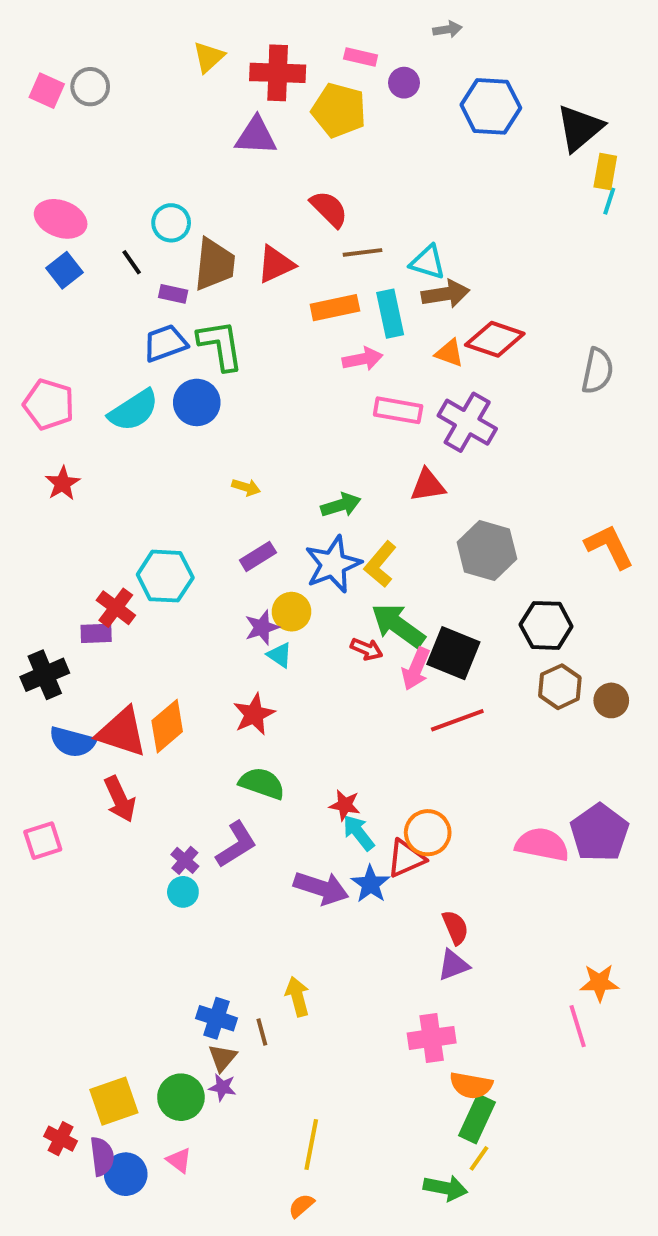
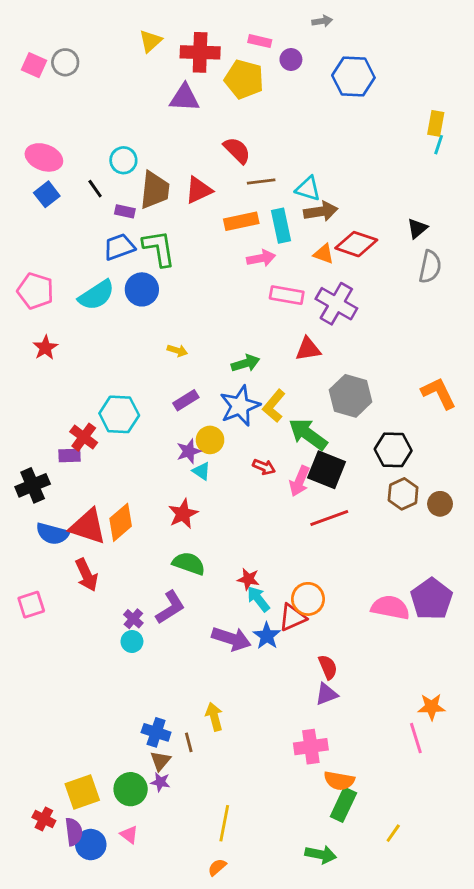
black triangle: (580, 128) -> (417, 228), moved, size x0.6
green arrow: (398, 625) -> (308, 434), moved
yellow line: (479, 1158) -> (393, 833), moved

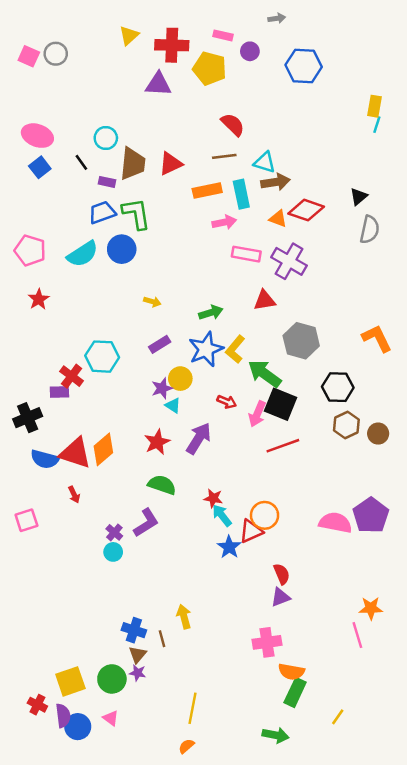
red semicircle: (237, 150) -> (233, 125), moved
red arrow: (87, 575) -> (74, 495), size x0.6
purple arrow: (231, 639) -> (199, 438), moved, turned -76

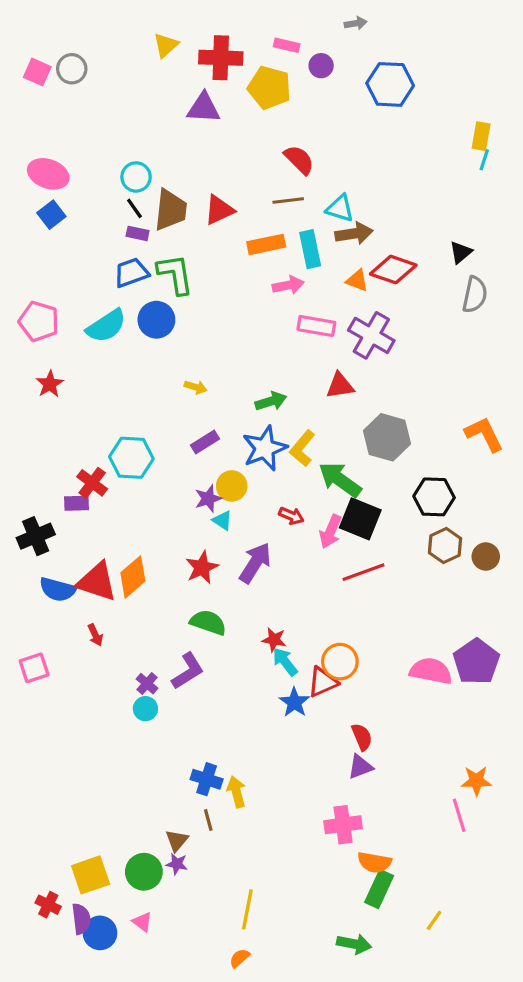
black line: (81, 162) -> (134, 208), moved
blue cross: (134, 630) -> (207, 779), moved

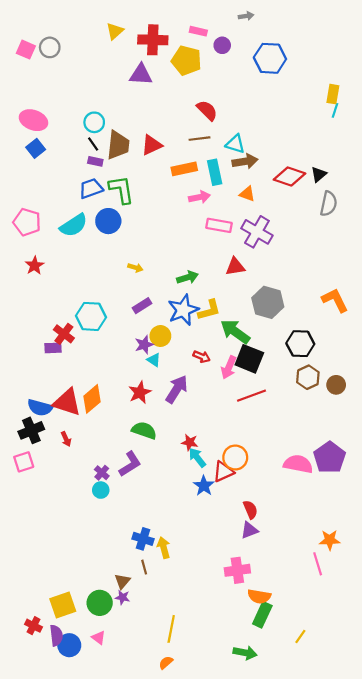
red diamond: (393, 270) -> (289, 177), moved
yellow L-shape: (302, 448) -> (209, 310), turned -145
black cross: (36, 536) -> (31, 430), moved

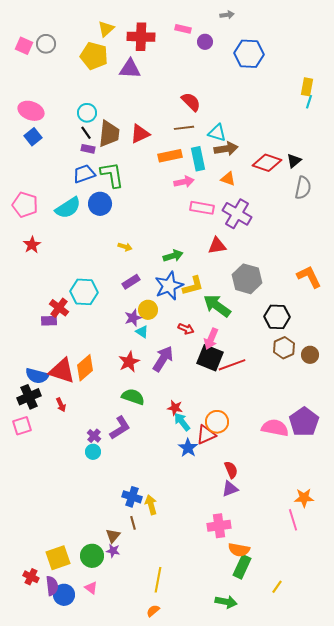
yellow pentagon: (186, 60) -> (94, 56), moved
black square: (249, 359) -> (210, 358), moved

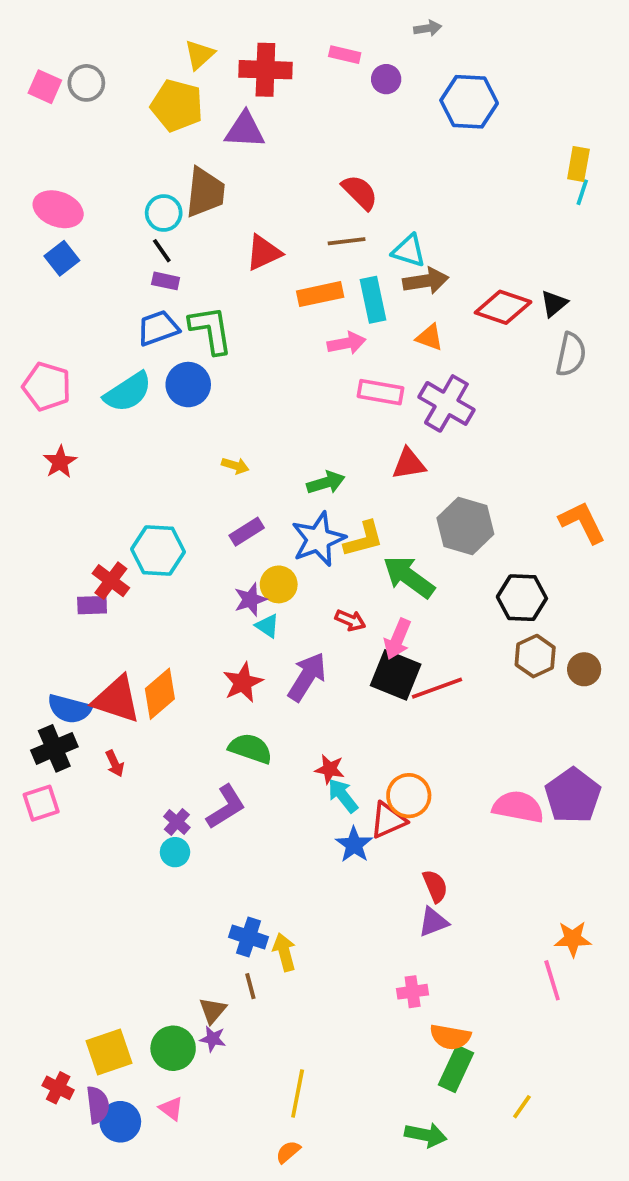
brown trapezoid: (109, 134) -> (205, 192), moved
pink cross: (219, 526) -> (413, 992), size x0.7

